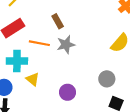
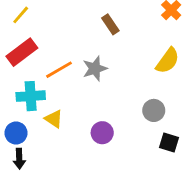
brown rectangle: (58, 21) -> (110, 24), moved
orange line: (39, 43) -> (59, 70), turned -36

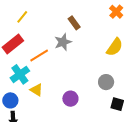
yellow line: (21, 15) -> (22, 17), moved
gray star: (95, 69) -> (63, 42), moved
cyan cross: (31, 96) -> (20, 74), turned -30

